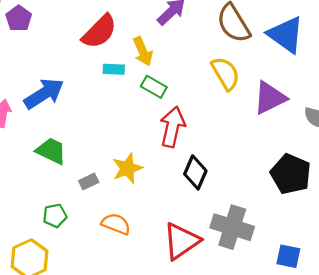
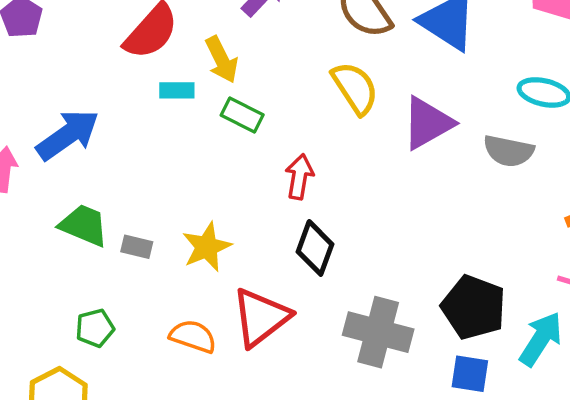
red arrow: (172, 127) -> (299, 177), moved, size x0.7
black pentagon: (291, 174) -> (474, 307), moved
gray rectangle: (89, 181) -> (137, 247), moved, turned 42
red triangle: (181, 241) -> (261, 317), moved

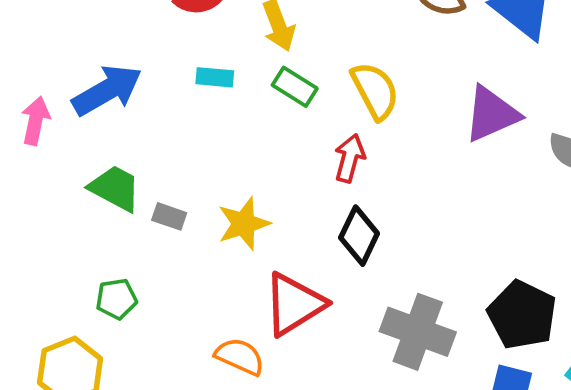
yellow semicircle: (355, 88) -> (375, 91), moved
cyan rectangle: (177, 90) -> (215, 77), moved
orange semicircle: (193, 336) -> (240, 357), moved

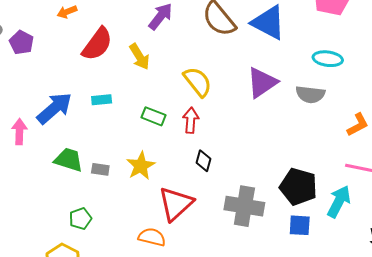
cyan rectangle: (215, 77) -> (102, 100), moved
green rectangle: (295, 87) -> (153, 116), moved
black diamond: (359, 236) -> (203, 161), size x0.7

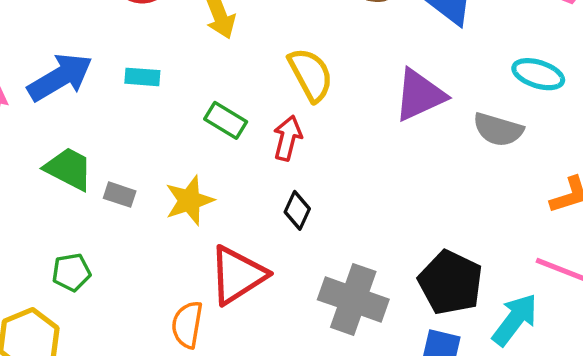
orange semicircle: (152, 237) -> (187, 325), turned -104

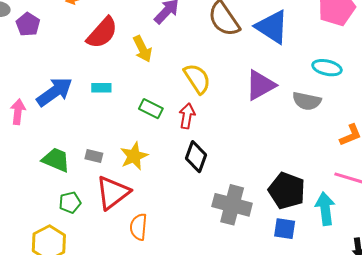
green trapezoid: (69, 169) -> (56, 160), moved
black diamond: (297, 210) -> (196, 157), size x1.4
red triangle: (237, 275) -> (113, 193), moved
cyan arrow: (515, 320) -> (325, 209), turned -40

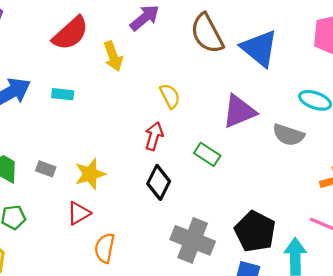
yellow semicircle: (197, 79) -> (170, 96), size x0.7
green rectangle: (151, 109) -> (207, 154), moved
red triangle: (113, 193) -> (79, 213), moved, size x0.6
orange semicircle: (139, 227) -> (105, 248), moved

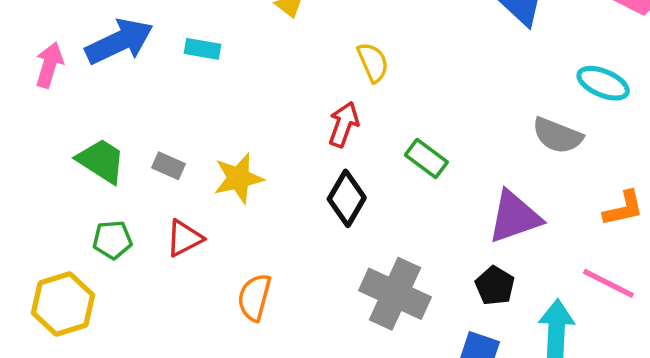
purple triangle: (239, 111) -> (514, 217), moved
red triangle: (79, 213) -> (184, 238), moved
black pentagon: (255, 231) -> (495, 286), size x0.6

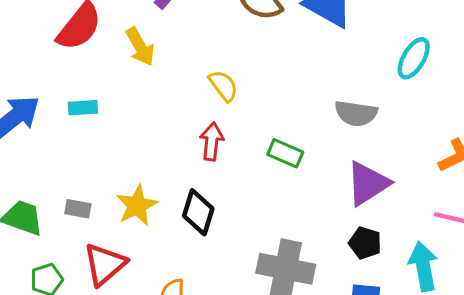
cyan ellipse: (603, 83) -> (414, 58), turned -69
gray semicircle: (557, 135) -> (356, 113), moved
black diamond: (347, 198) -> (198, 212), moved
red triangle: (184, 238) -> (105, 264), size x1.4

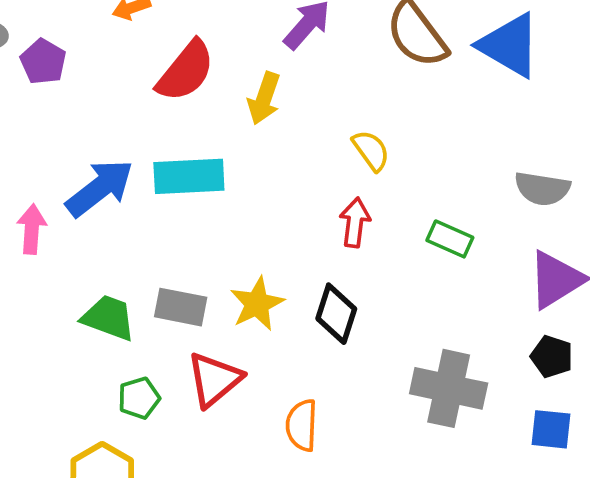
yellow arrow: (140, 47) -> (264, 98), turned 48
cyan rectangle: (83, 108) -> (189, 176), size x1.8
gray rectangle: (78, 209) -> (181, 307), size x1.5

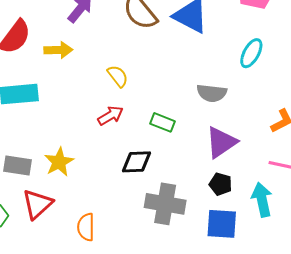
yellow arrow: (264, 98) -> (58, 50), turned -108
red arrow: (355, 222) -> (110, 116), turned 55
black diamond: (336, 314) -> (136, 162), moved, turned 72
blue square: (551, 429) -> (222, 224), size x1.4

